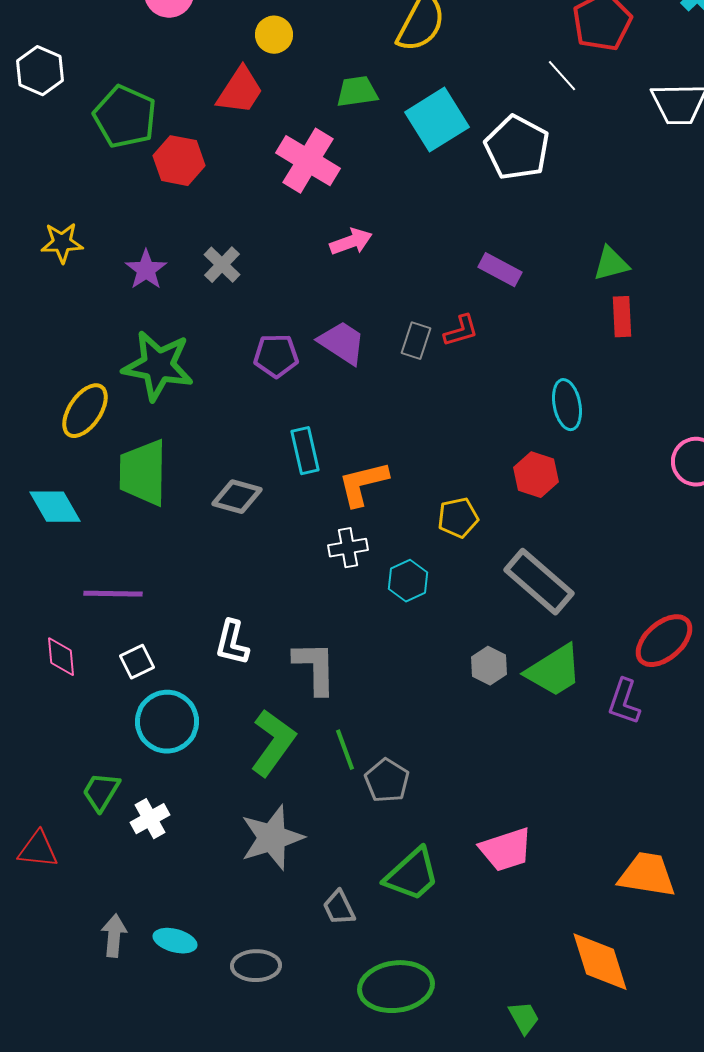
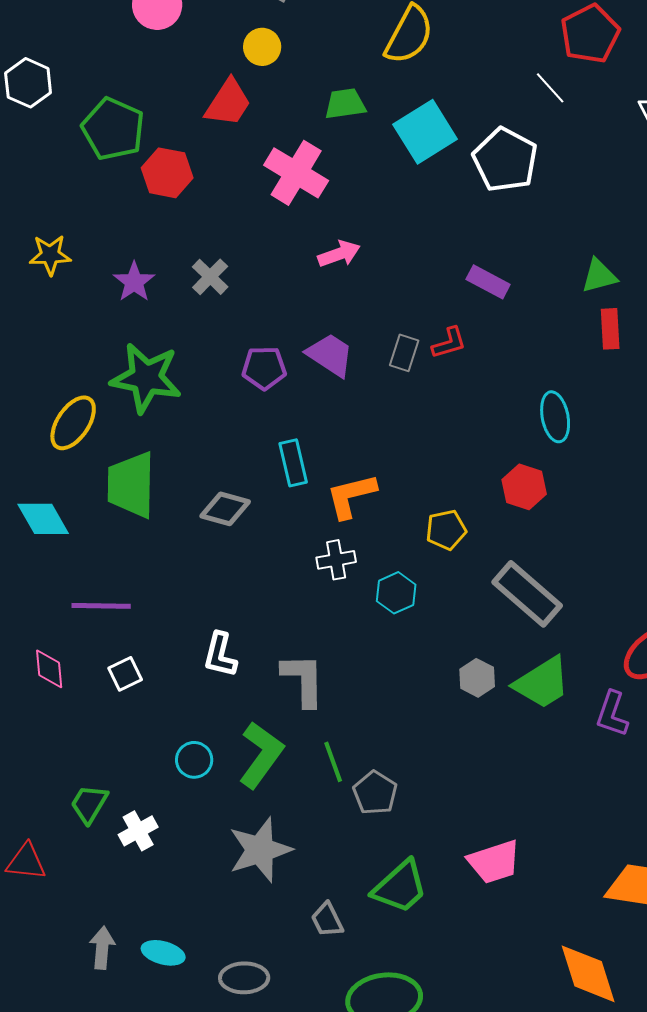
cyan circle: (167, 722) -> (194, 760), moved, size x0.6

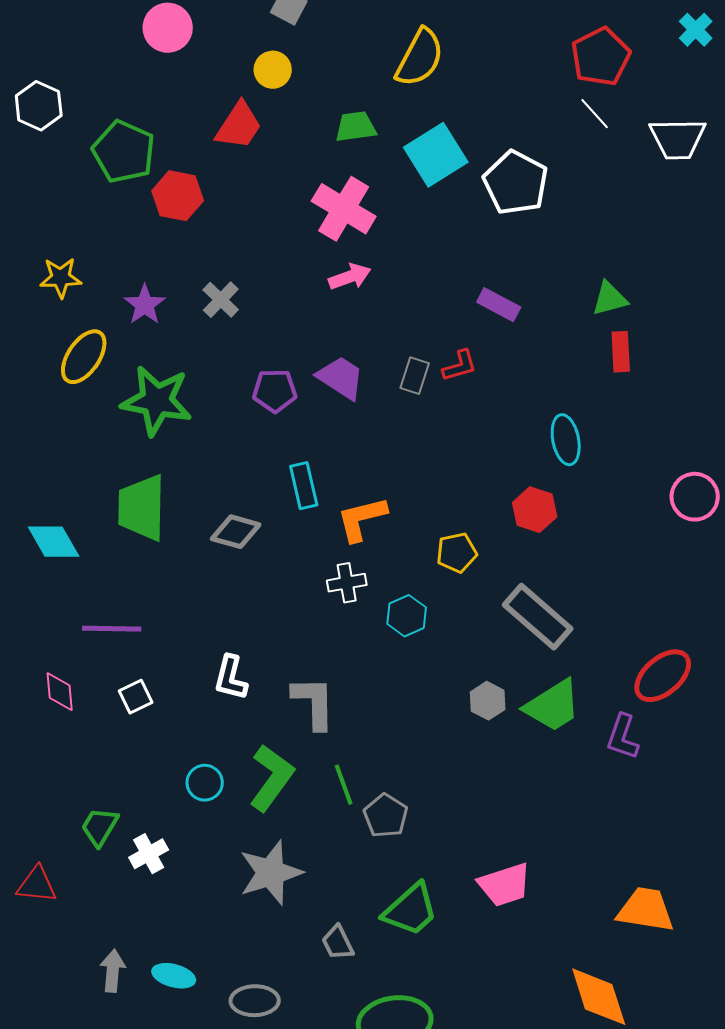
white line: (550, 88) -> (595, 114), moved
pink cross: (296, 173) -> (344, 209), moved
yellow ellipse: (73, 423) -> (84, 357), moved

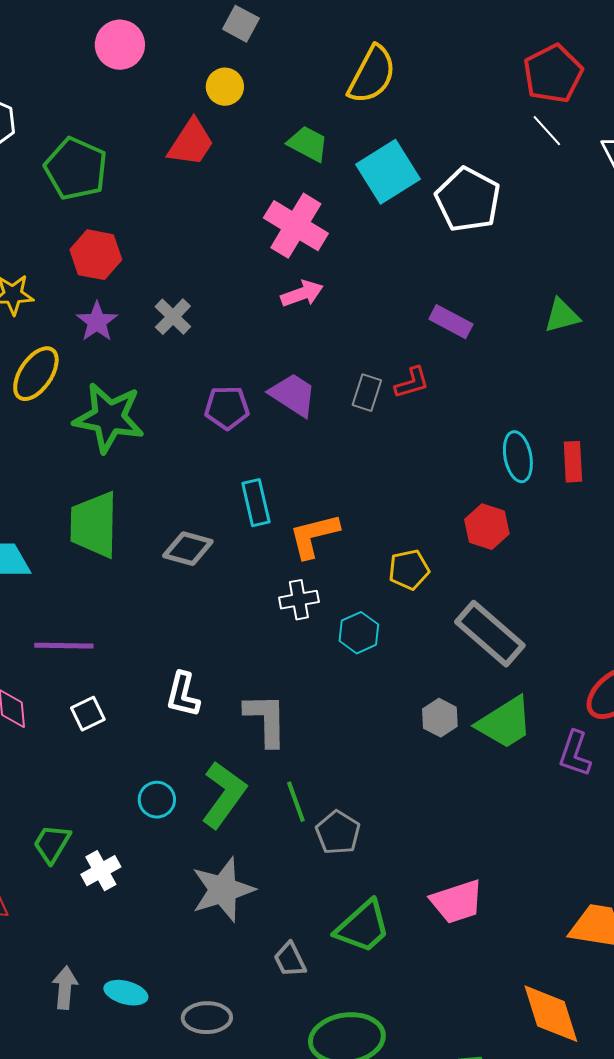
green trapezoid: (356, 127) -> (308, 144), turned 36
red hexagon: (178, 196) -> (96, 255), moved
red rectangle: (621, 352) -> (573, 462), moved

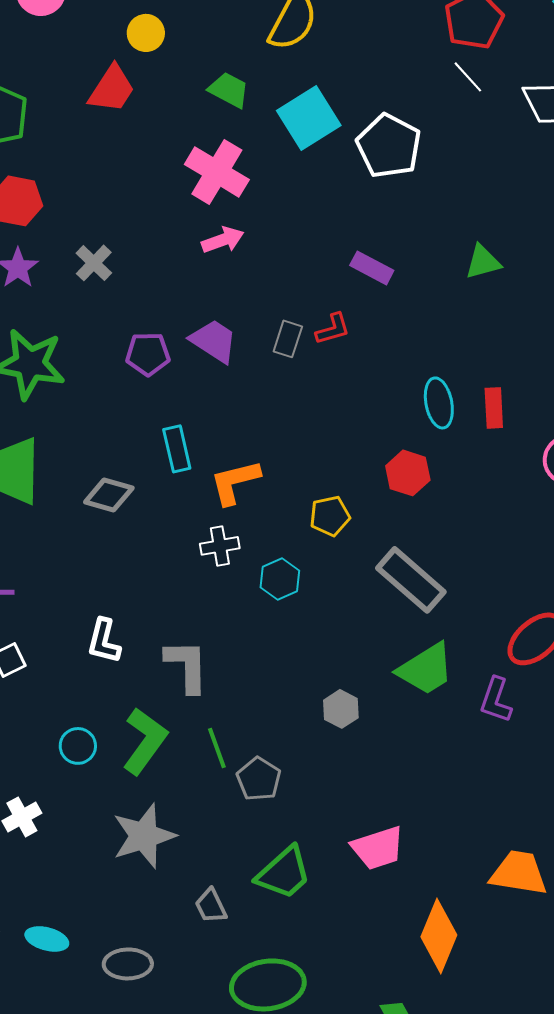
gray hexagon: (440, 718) -> (341, 709), moved
orange diamond: (551, 1014) -> (439, 936), moved, turned 40

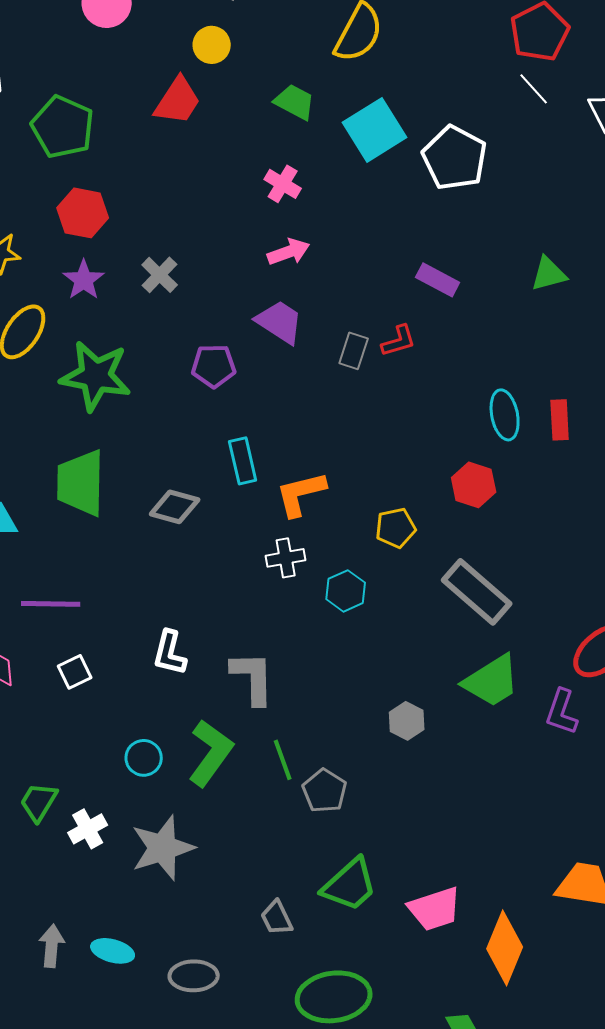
pink cross: (217, 172) -> (283, 184), size x0.6
purple trapezoid: (214, 341) -> (280, 322), moved
gray star: (144, 836) -> (163, 848), moved
pink trapezoid: (378, 848) -> (435, 909), moved

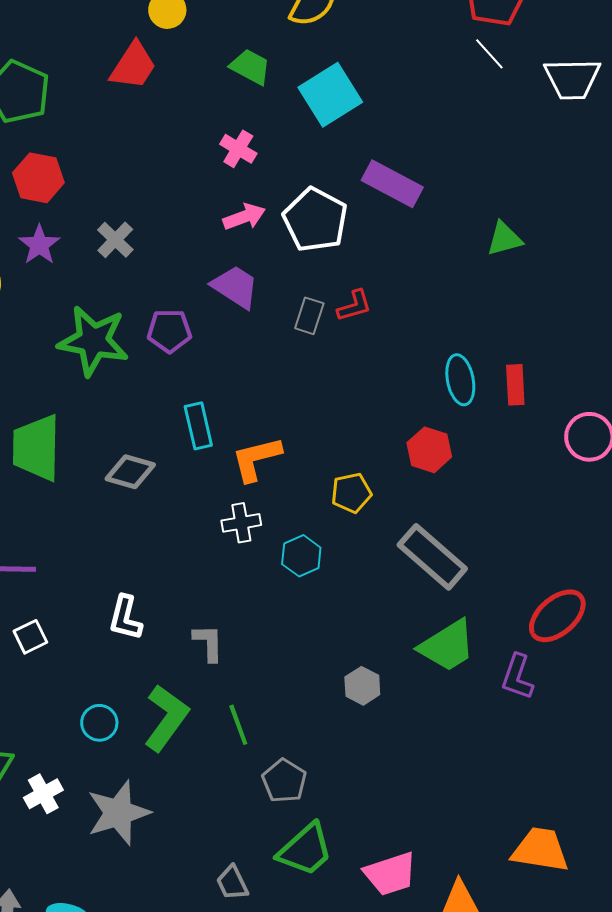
white pentagon: (455, 158) -> (315, 220), moved
purple rectangle: (438, 280) -> (392, 184), moved, size x1.4
green star: (96, 376) -> (93, 341), moved
gray L-shape: (253, 678) -> (208, 643), size x0.7
gray pentagon: (325, 791) -> (284, 781), moved

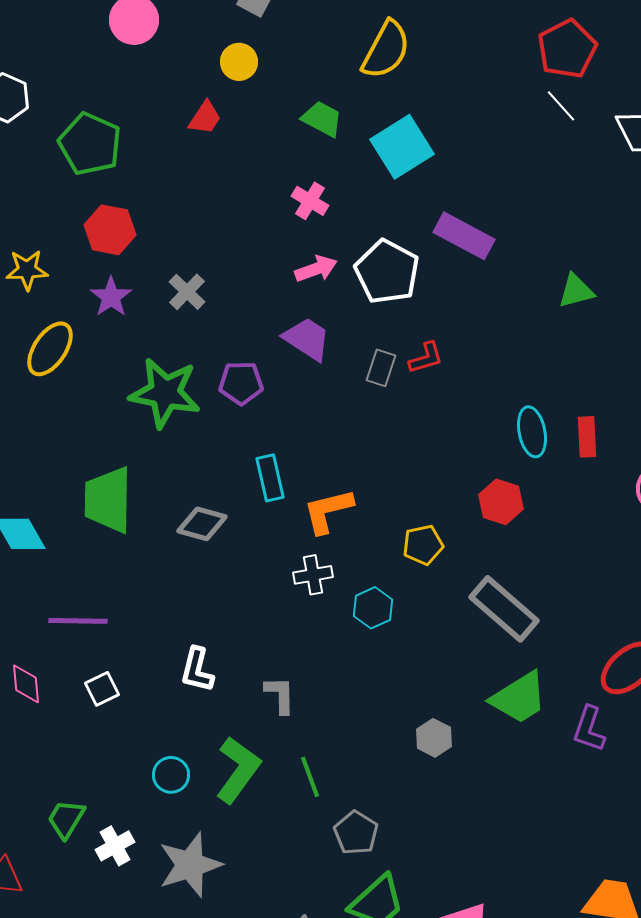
red trapezoid: (133, 66) -> (205, 118), size x0.7

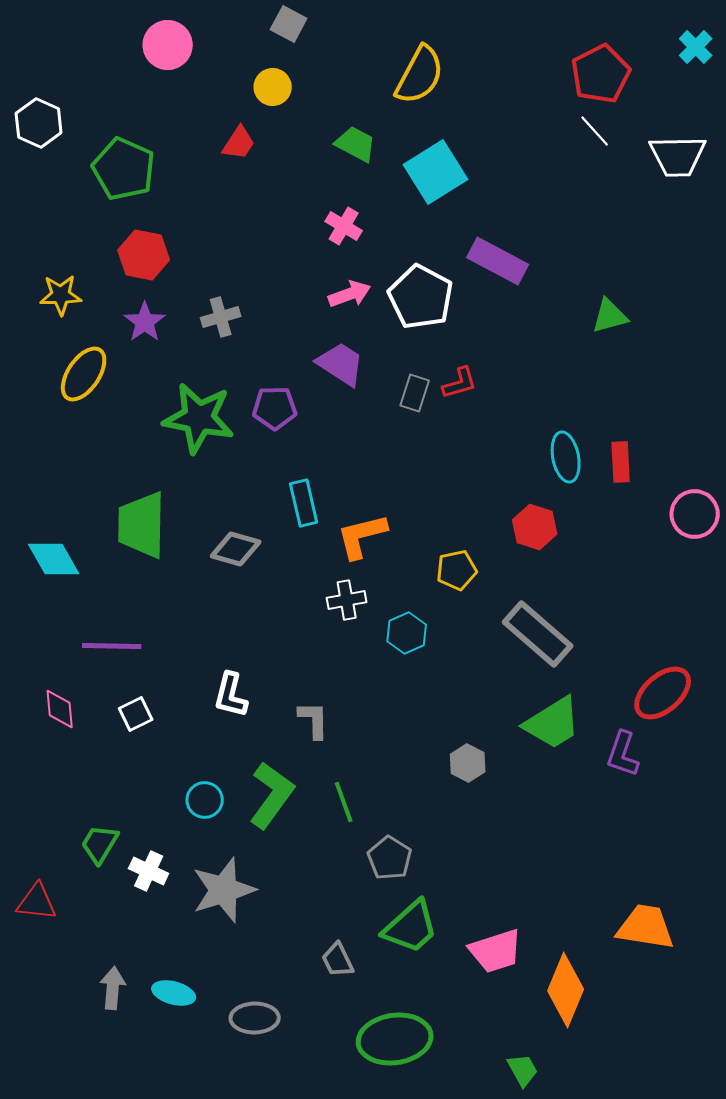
gray cross: (187, 292) -> (221, 317), turned 30
white cross: (115, 846) -> (149, 871), turned -36

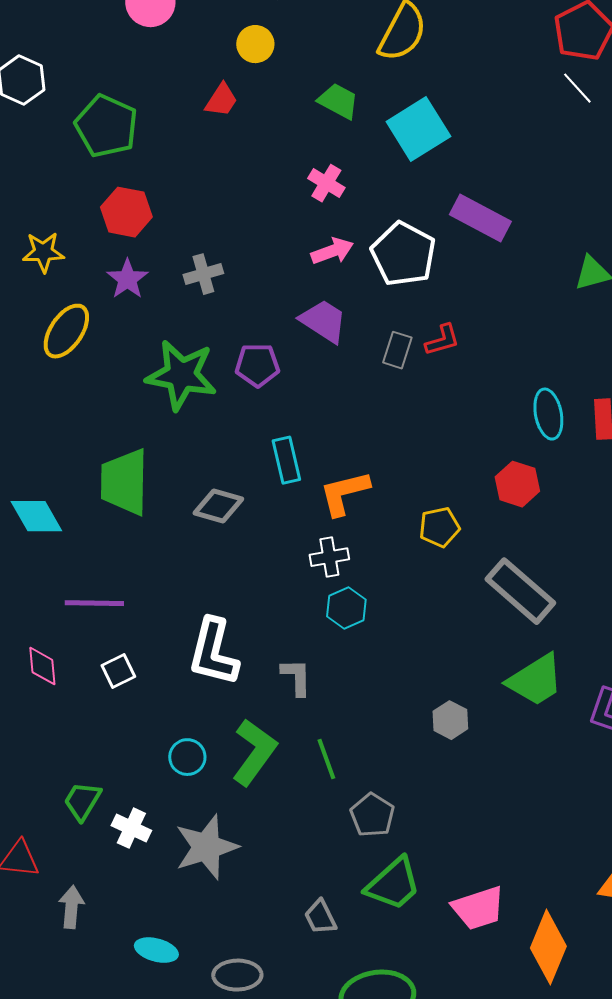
cyan hexagon: (407, 633) -> (346, 608), moved
white L-shape: (231, 695) -> (213, 652), size x1.5
gray arrow: (113, 988) -> (71, 907), moved

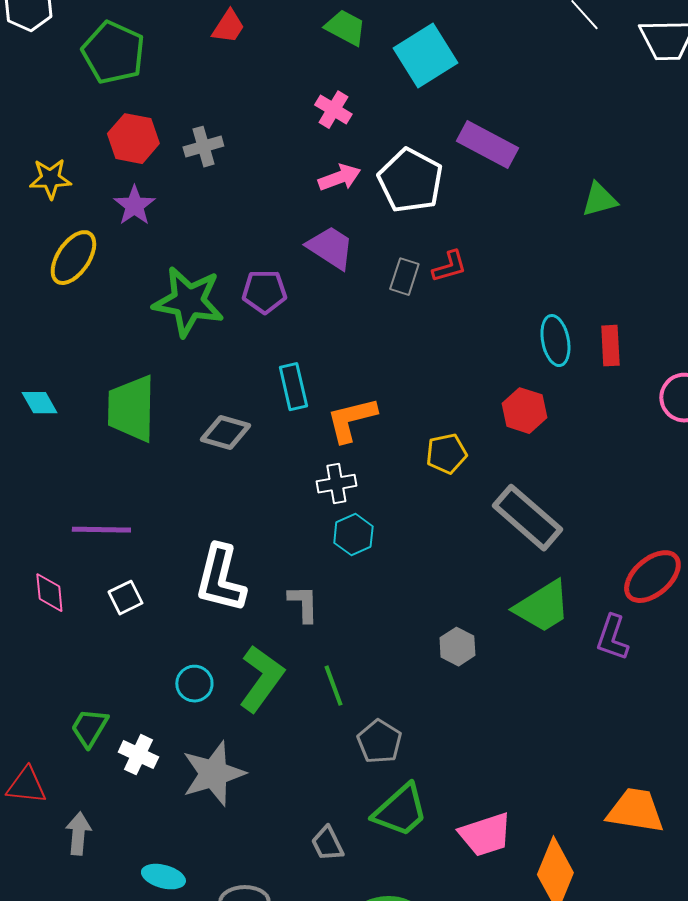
gray cross: (203, 274) -> (203, 147), moved
cyan diamond: (36, 516) -> (39, 403), moved, size x0.7

